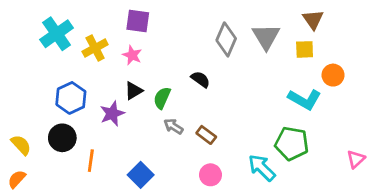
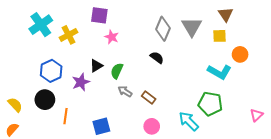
pink star: (132, 55) -> (112, 37), moved
black semicircle: (201, 79) -> (157, 58), moved
blue square: (141, 175) -> (101, 126), turned 30

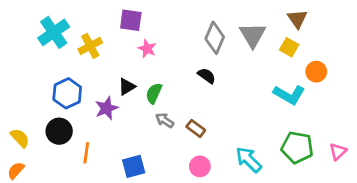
yellow square: (219, 36) -> (289, 47), turned 32
green pentagon: (210, 104) -> (297, 147), moved

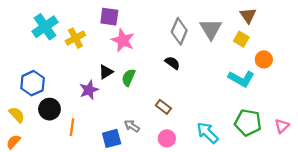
pink star: (147, 49) -> (123, 40), size x1.5
blue hexagon: (67, 93) -> (33, 83), moved
gray arrow: (165, 120) -> (132, 126), moved

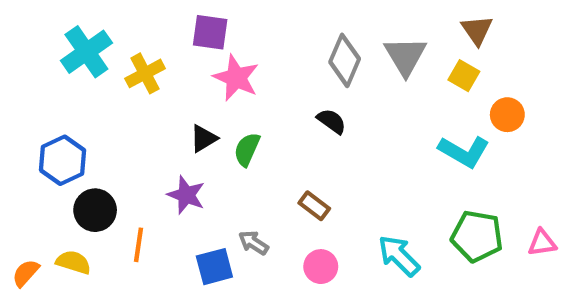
purple star: (89, 90) -> (186, 195), moved, turned -30
yellow semicircle: (17, 115) -> (73, 262), moved, turned -30
pink triangle: (282, 126) -> (542, 243), turned 35

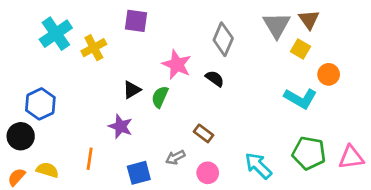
gray triangle: (405, 56) -> (277, 25), moved
pink star: (236, 78) -> (177, 65), moved
black circle: (95, 210) -> (21, 136), moved
gray arrow: (253, 243) -> (175, 157), moved, turned -60
pink triangle: (542, 243) -> (351, 157), size x1.4

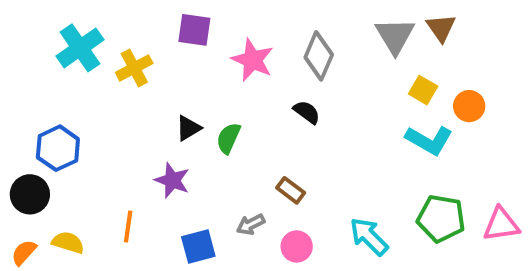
yellow square: (300, 49) -> (423, 90), moved
pink star: (177, 65) -> (253, 60), moved

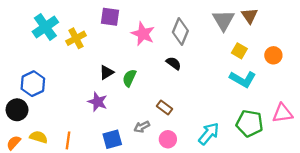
orange circle: (469, 106) -> (273, 55), moved
pink triangle: (501, 224) -> (282, 113), moved
orange line: (128, 226) -> (68, 140), moved
cyan arrow: (369, 236) -> (209, 134), turned 85

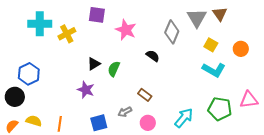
cyan cross: (45, 27) -> (40, 24), turned 35
gray diamond: (180, 31) -> (172, 32), moved

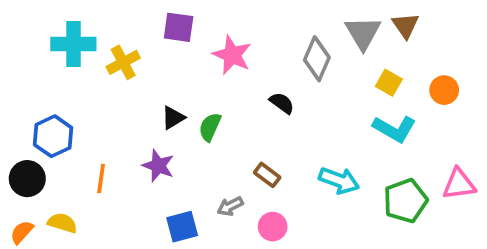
green pentagon: (220, 109) -> (405, 201), turned -30
cyan arrow: (184, 118) -> (339, 180), moved, turned 70
orange line: (60, 124) -> (101, 179), moved

